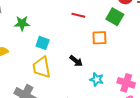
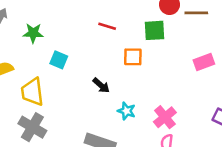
green square: (115, 17) -> (154, 30), turned -36
yellow trapezoid: (42, 67) -> (32, 92), moved
pink cross: (126, 83) -> (165, 117), turned 30

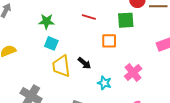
green star: (33, 33) -> (46, 21), moved
yellow trapezoid: (32, 92) -> (61, 66), moved
pink cross: (165, 117) -> (133, 72), moved

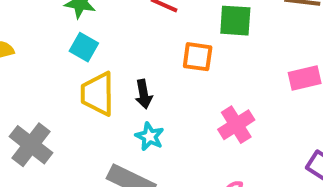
black arrow: (84, 63) -> (144, 94), turned 32
cyan star: (104, 83) -> (150, 136), moved

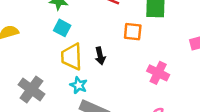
pink cross: (236, 125) -> (158, 73), turned -30
cyan star: (150, 136) -> (79, 85), moved

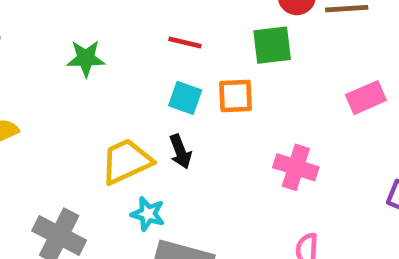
cyan square: (62, 28) -> (185, 98), moved
yellow trapezoid: (72, 57) -> (126, 161), turned 76

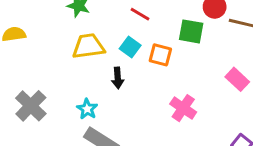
pink rectangle: (366, 98) -> (237, 79), turned 50
yellow trapezoid: (126, 161) -> (88, 46), moved

